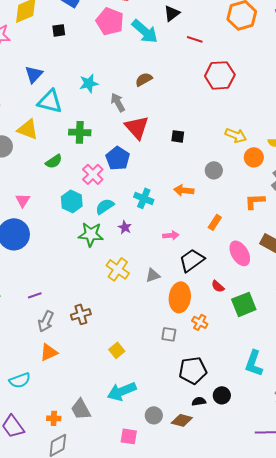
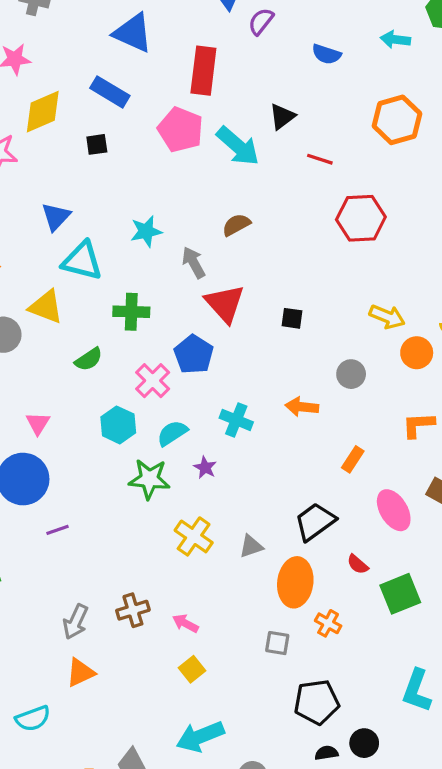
pink arrow: (171, 235) -> (185, 623), moved, turned -147
purple line: (35, 295) -> (57, 530), moved

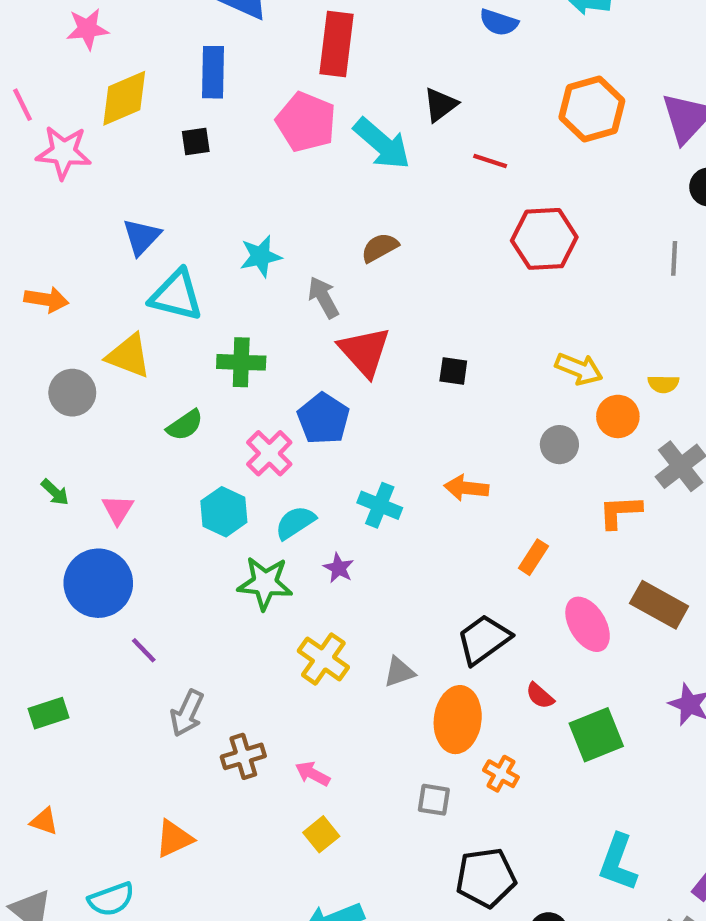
blue rectangle: (110, 92) -> (213, 72), turned 60
gray circle: (351, 374) -> (559, 445), moved
purple line: (57, 530) -> (144, 650), turned 65
gray arrow: (76, 622) -> (187, 713), moved

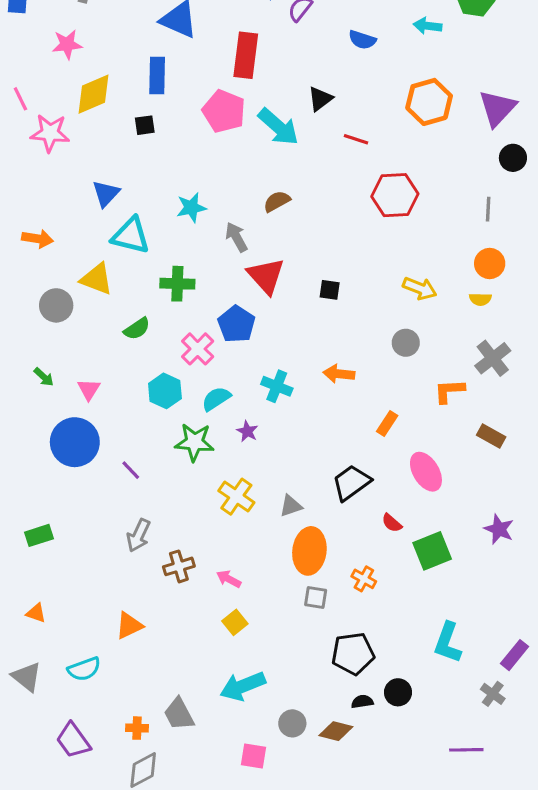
orange circle: (618, 416) -> (490, 263), moved
brown rectangle: (659, 605) -> (491, 436), moved, size x0.7
purple line: (144, 650) -> (131, 470), moved
orange ellipse: (458, 720) -> (309, 551), moved

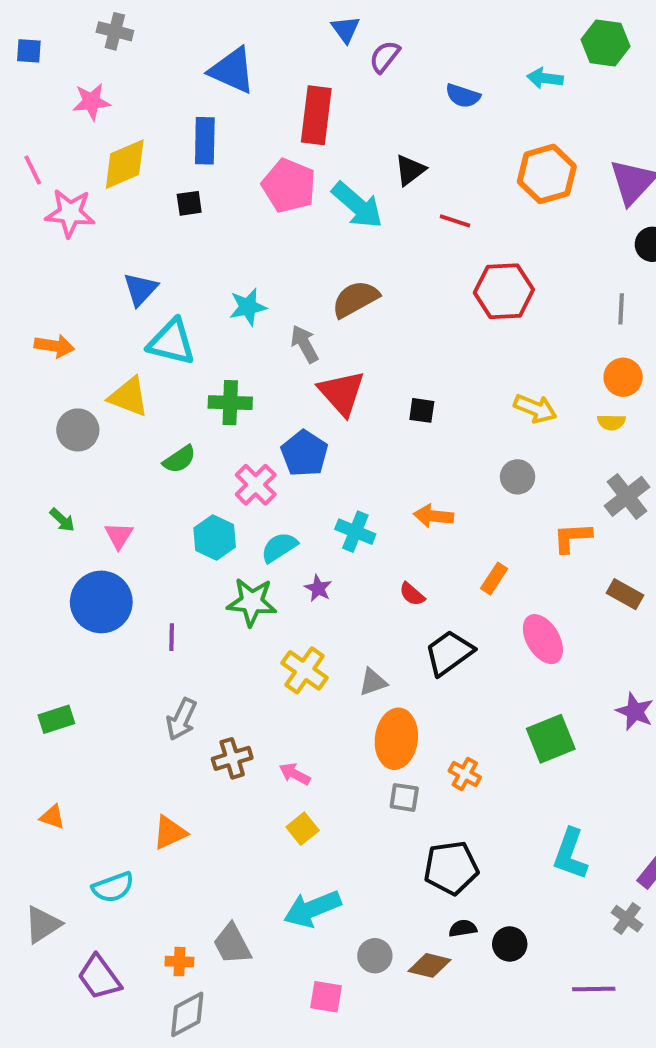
brown semicircle: (277, 201) -> (355, 299), size x1.4
purple line: (131, 470) -> (172, 637), turned 45
red semicircle: (392, 523) -> (412, 594), moved
gray triangle: (27, 677) -> (43, 924), moved, turned 48
black circle: (398, 692) -> (510, 944), moved

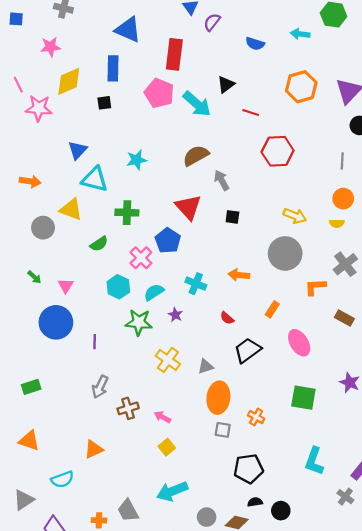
gray arrow: (305, 344) -> (222, 180), moved
gray circle: (518, 477) -> (285, 253), size x1.8
green square: (551, 739) -> (303, 398), turned 32
orange triangle: (52, 817) -> (29, 441), size x1.5

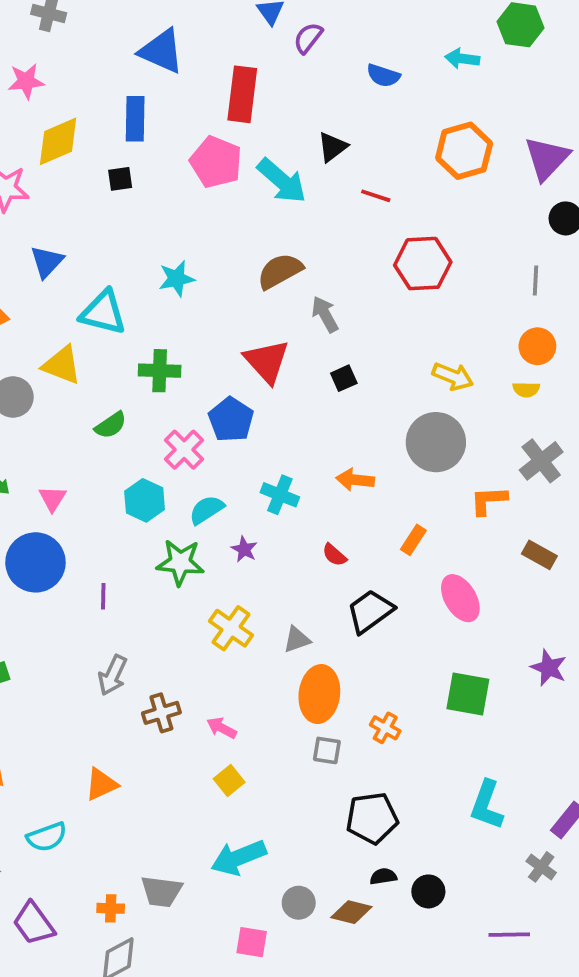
blue triangle: (77, 150) -> (47, 262), moved
black square: (232, 217) -> (344, 378), turned -32
gray trapezoid: (128, 511) -> (161, 891), turned -55

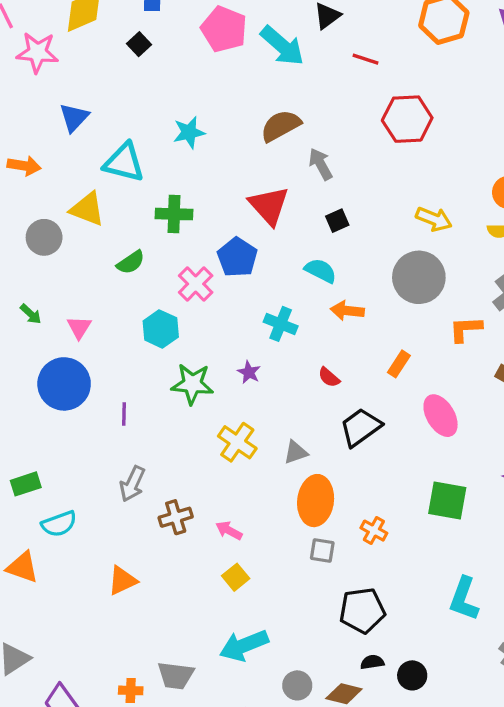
black square: (120, 179) -> (139, 44), turned -35
cyan semicircle: (207, 510) -> (321, 271), moved, turned 60
cyan semicircle: (47, 837) -> (59, 524), moved

